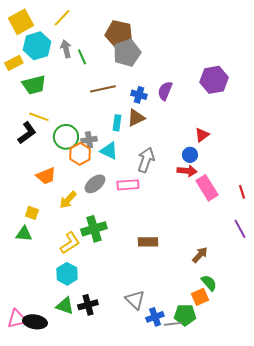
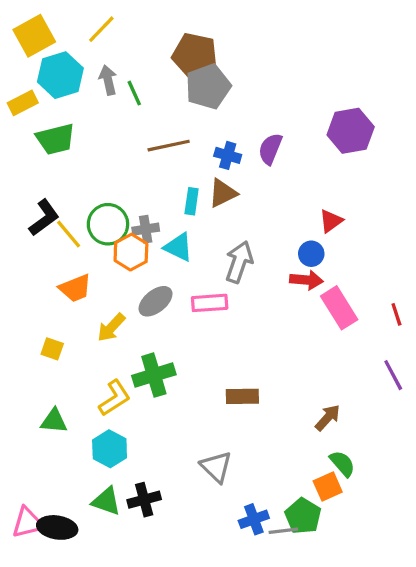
yellow line: (39, 117) -> (69, 234), moved, turned 30
green triangle: (24, 234) -> (54, 421), moved
gray triangle: (135, 300) -> (216, 467), moved
green pentagon: (185, 315) -> (303, 516), turned 30

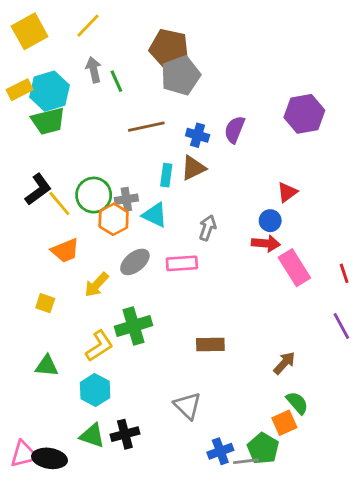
cyan hexagon: (60, 75) -> (50, 91), moved
gray arrow: (239, 262) -> (208, 228), size x0.7

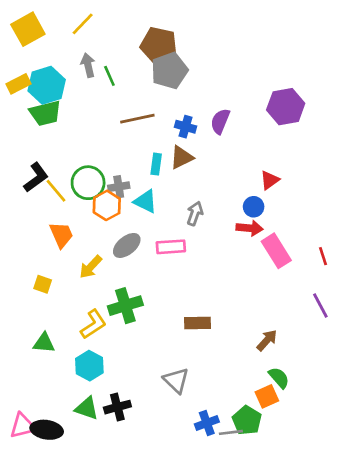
orange trapezoid: (65, 251) -> (61, 235), turned -92

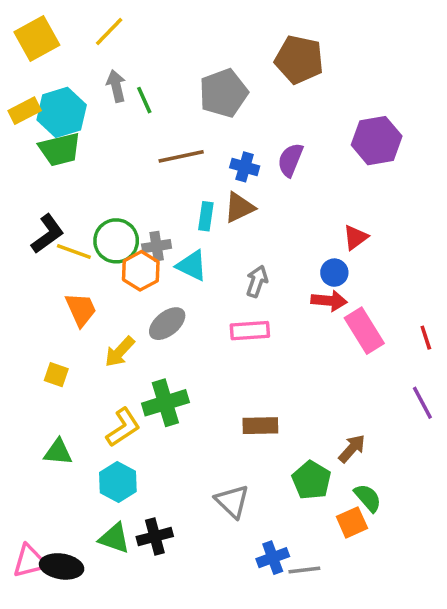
brown pentagon: (159, 45) -> (299, 60), moved
yellow line: (56, 191) -> (74, 251), turned -30
pink rectangle: (171, 247) -> (250, 331), moved
green pentagon: (247, 420) -> (311, 480), moved

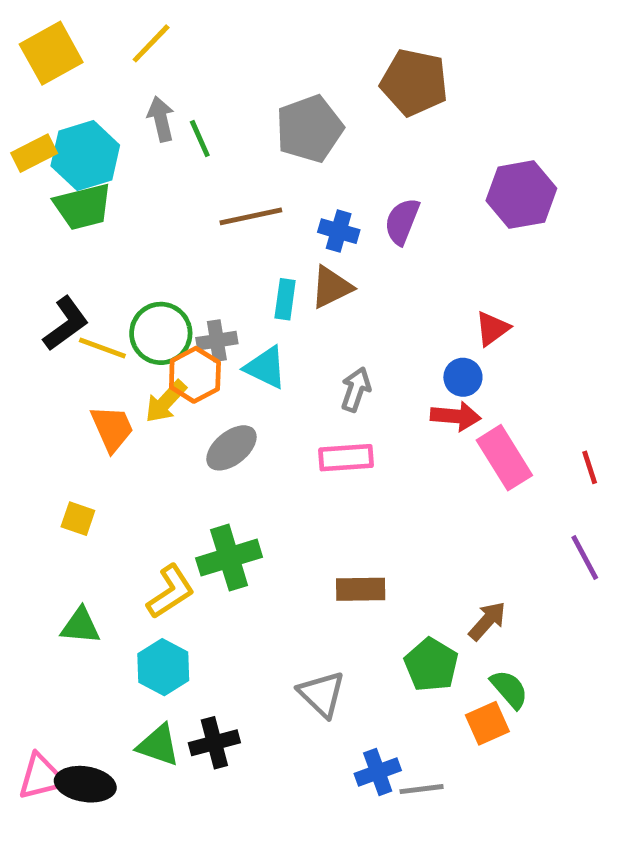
yellow arrow: (120, 352) -> (166, 402), moved

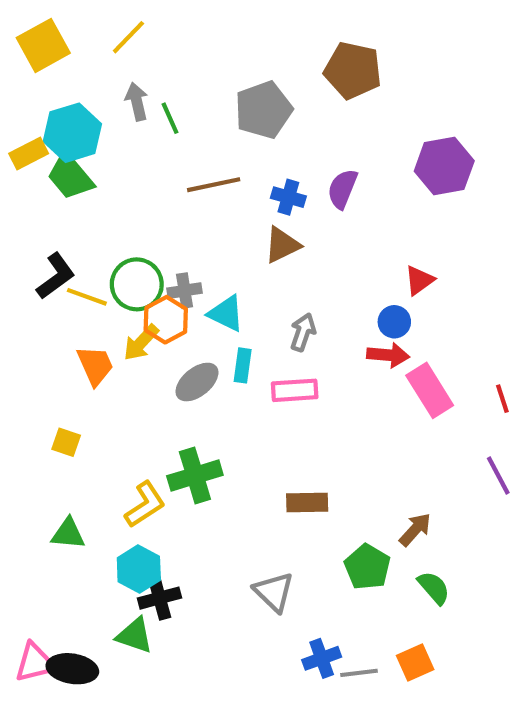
yellow rectangle: (34, 153) -> (29, 154), moved
green trapezoid: (83, 207) -> (70, 176), turned 64
cyan rectangle: (285, 299) -> (243, 365), moved
orange square: (487, 723) -> (415, 662), moved
black cross: (214, 743) -> (160, 598), moved

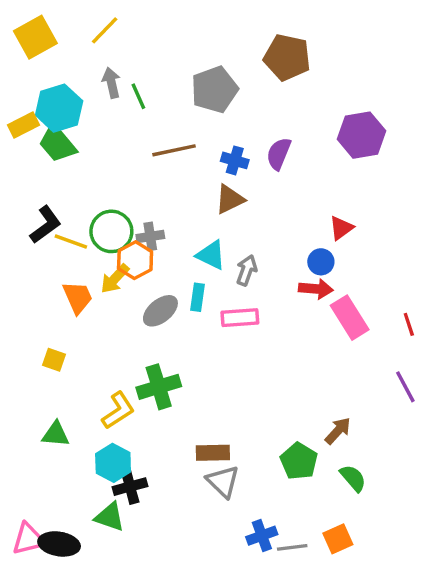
cyan triangle: (226, 313) -> (211, 255), moved
brown rectangle: (307, 503) -> (213, 453), moved

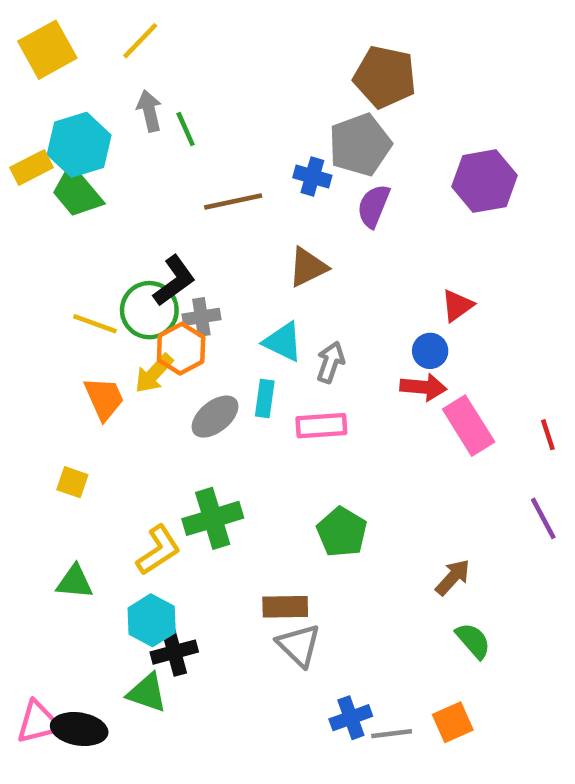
gray pentagon: (214, 89) -> (360, 145), moved
blue cross: (235, 160) -> (312, 177), moved
black L-shape: (46, 225) -> (174, 281), moved
green pentagon: (299, 461) -> (342, 532), moved

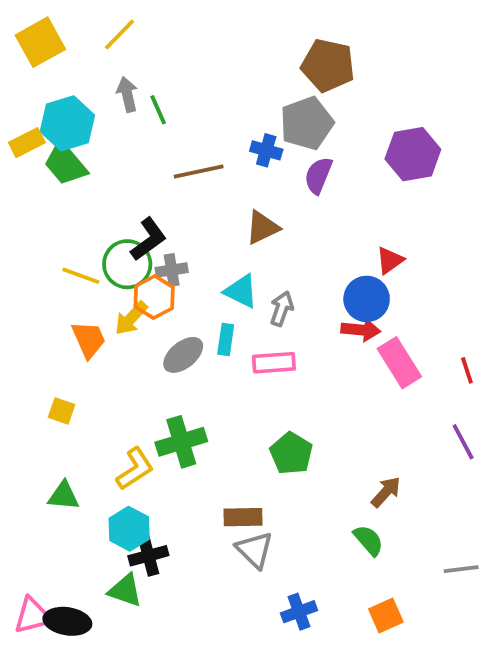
blue circle: (430, 351) -> (367, 299), size x1.5
green semicircle: (473, 641) -> (369, 540), moved
gray line: (392, 734) -> (461, 569), moved

